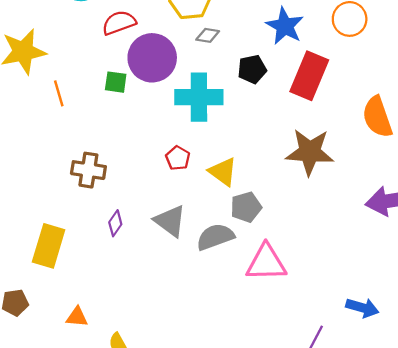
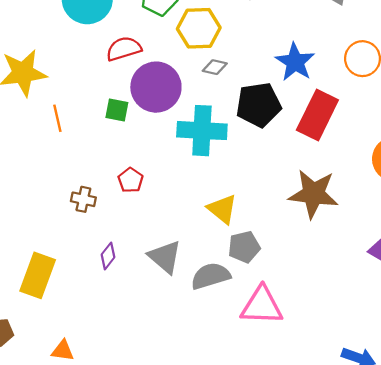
black pentagon: (252, 69) -> (259, 105), size x1.5
red pentagon: (178, 158) -> (131, 180), moved
brown cross: (88, 170) -> (83, 199), size x0.7

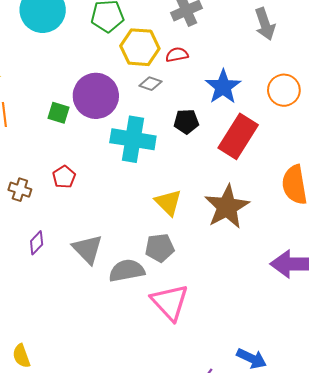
red semicircle: (124, 49) -> (177, 55), moved, size x0.7
black pentagon: (259, 105) -> (186, 122), size x0.6
brown star: (313, 194) -> (227, 207), turned 30
yellow triangle: (222, 209) -> (168, 203), moved
pink triangle: (262, 306) -> (170, 302), turned 39

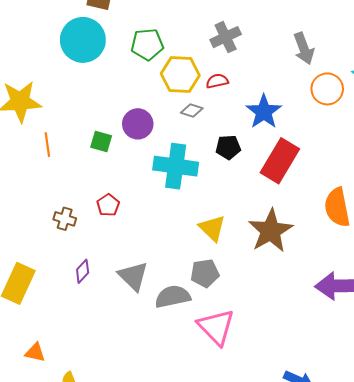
orange circle: (284, 90) -> (327, 89), moved
purple circle: (96, 96) -> (138, 124), size x0.7

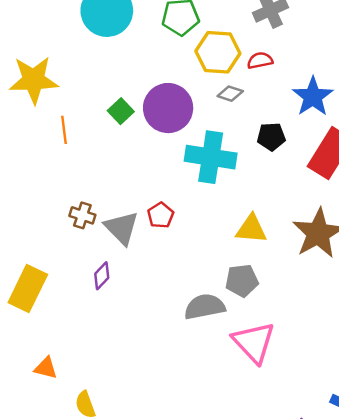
purple circle: (138, 124) -> (168, 108), size x1.4
green square: (101, 142) -> (121, 111), moved, turned 30
red pentagon: (108, 205) -> (161, 215), moved
yellow triangle: (212, 228) -> (251, 229), turned -40
gray triangle: (133, 276) -> (122, 228), moved

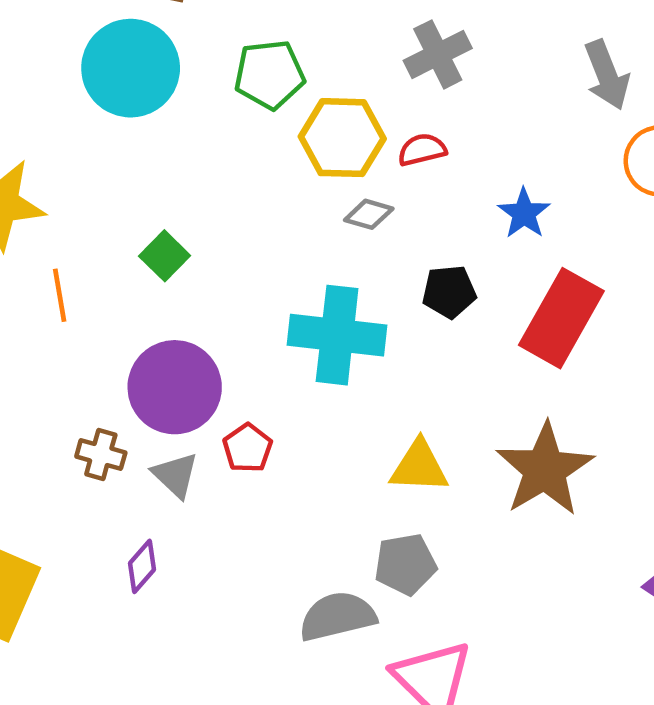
blue star: (313, 97) -> (524, 213), size x0.7
purple circle: (168, 108) -> (175, 387), moved
gray triangle: (122, 228) -> (175, 475), size x0.7

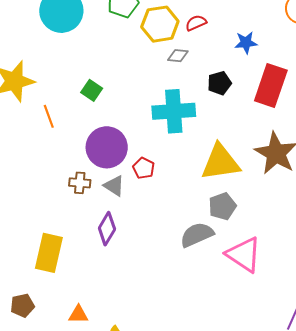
blue star: (524, 213) -> (246, 43), turned -30
yellow triangle: (419, 467) -> (220, 162), size x1.5
purple diamond: (142, 566) -> (107, 229), size x1.4

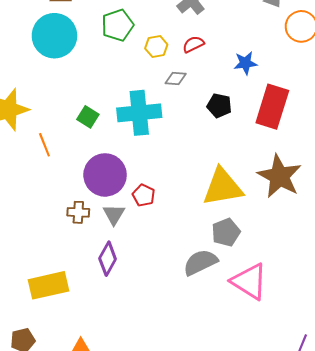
yellow hexagon: (160, 24) -> (156, 47), size x0.6
black pentagon: (219, 83) -> (219, 106), turned 30
cyan cross: (174, 111) -> (139, 113), moved
gray triangle: (114, 186) -> (114, 214), turned 30
yellow rectangle: (49, 253) -> (48, 285), turned 66

